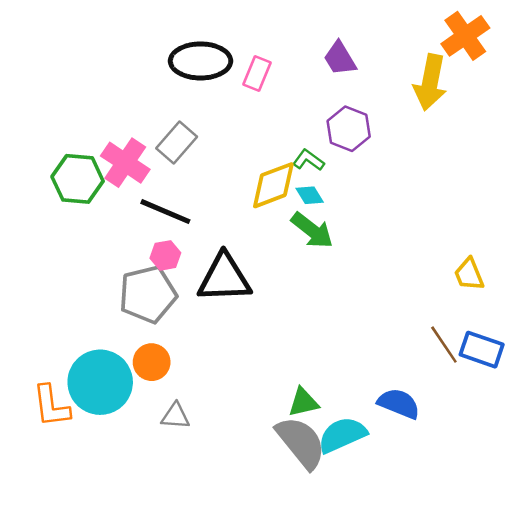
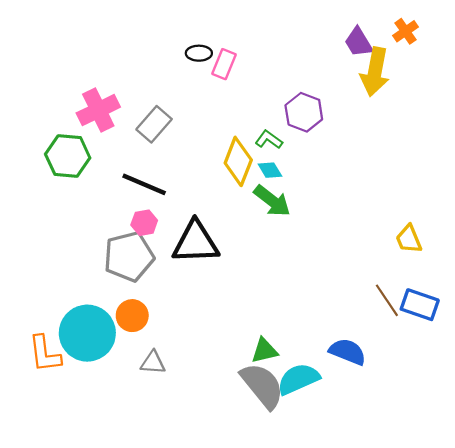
orange cross: (465, 36) -> (406, 31), size x0.6
purple trapezoid: (340, 58) -> (359, 42), moved
black ellipse: (201, 61) -> (199, 53), moved, size x0.5
pink cross: (125, 163) -> (98, 110), moved, turned 30
yellow diamond: (273, 185) -> (238, 161), turned -48

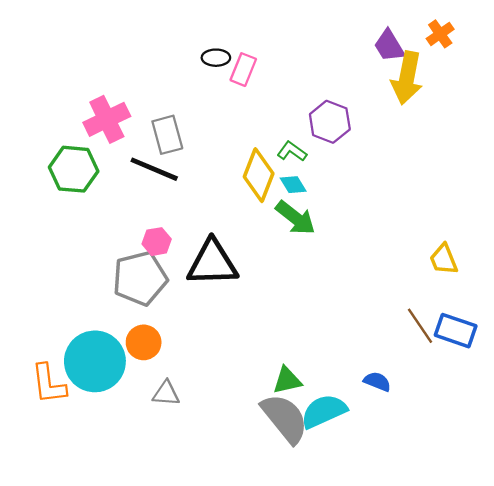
gray rectangle: (154, 124) -> (167, 135), turned -56
black line: (144, 184) -> (154, 169), moved
blue semicircle: (348, 352) -> (377, 382), size x0.7

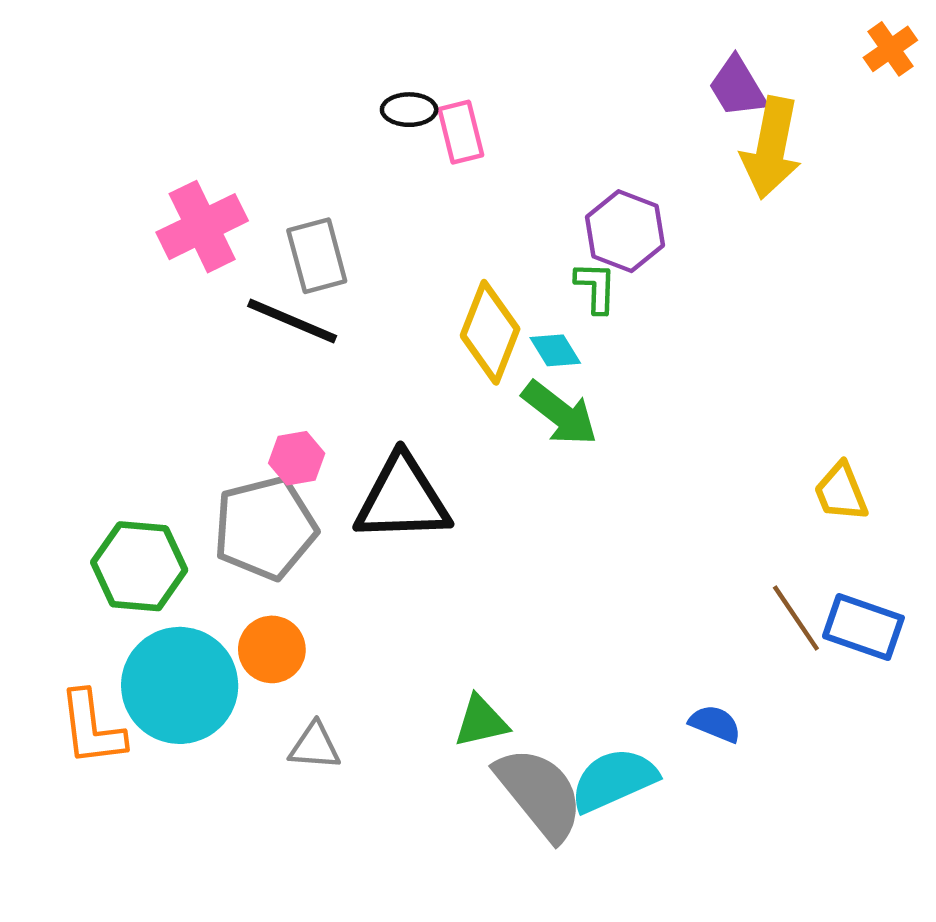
orange cross: (440, 34) -> (890, 49), moved
pink rectangle: (243, 70) -> (461, 132), turned -36
green L-shape: (292, 151) -> (596, 287), moved, turned 56
green hexagon: (74, 169) -> (139, 566), moved
green triangle: (287, 380) -> (481, 721), moved

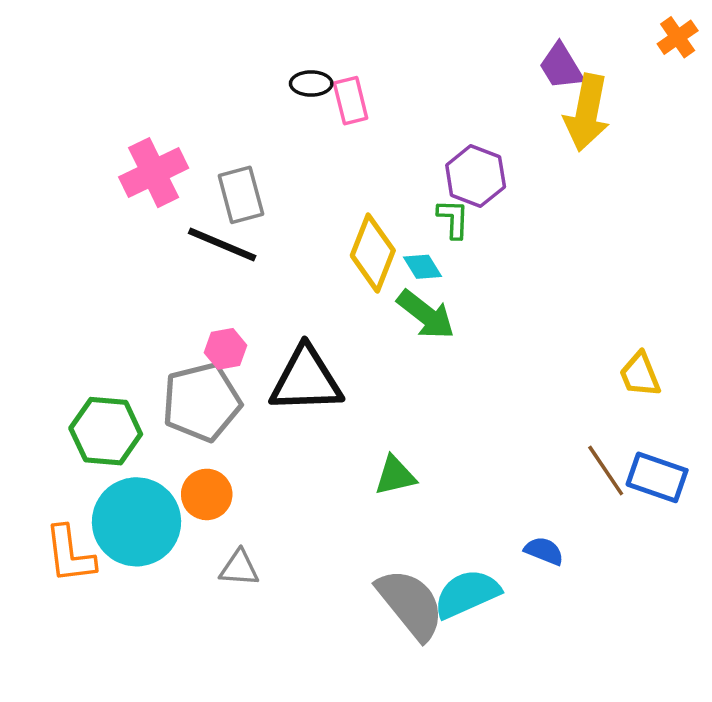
green triangle: (481, 721) -> (395, 476), moved

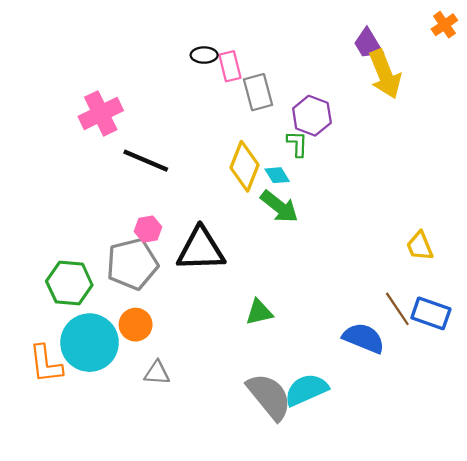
yellow arrow: (587, 113) -> (385, 74), turned -33
gray rectangle: (241, 195) -> (258, 92), moved
blue semicircle: (544, 551) -> (364, 338), moved, size x1.6

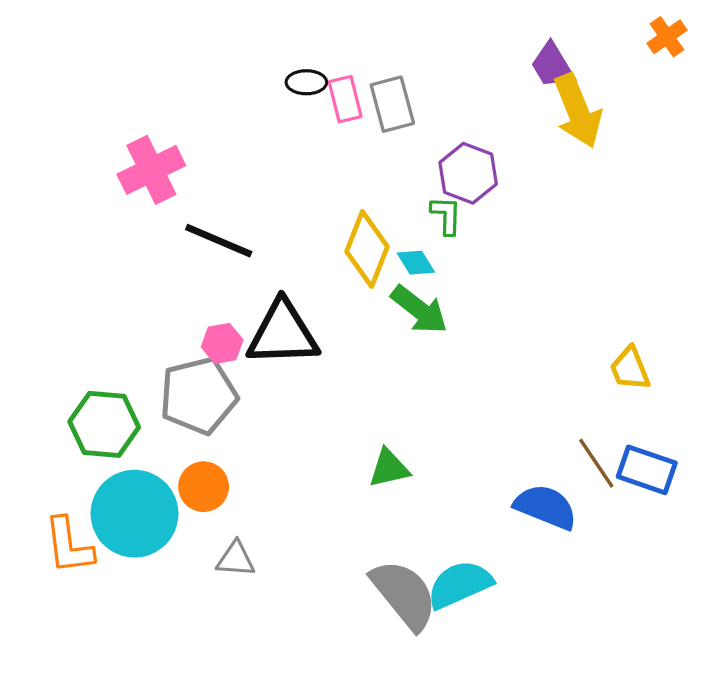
gray rectangle: (258, 92) -> (392, 104), moved
black triangle: (201, 249) -> (283, 333), moved

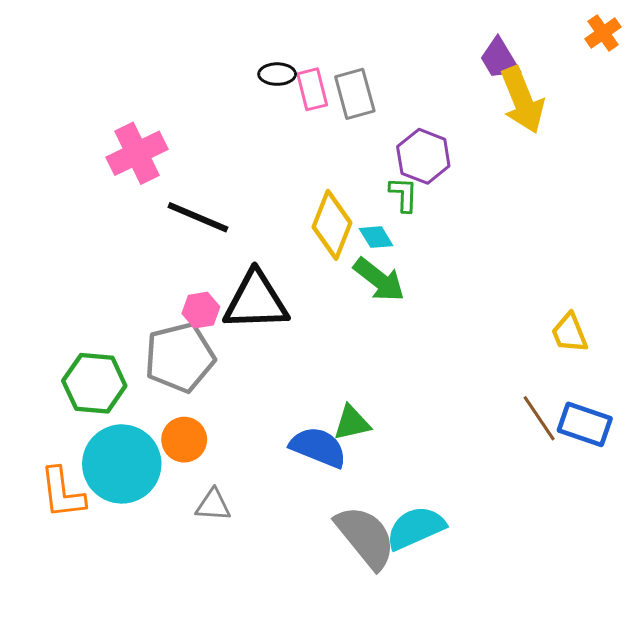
blue semicircle: (546, 507) -> (318, 447), moved

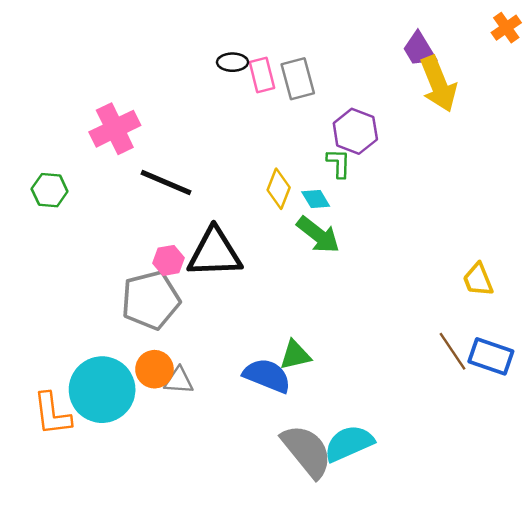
yellow diamond: (332, 225) -> (279, 189), size x0.7
green hexagon: (94, 383) -> (50, 190), moved, size x0.7
gray triangle: (213, 505) -> (179, 381), moved

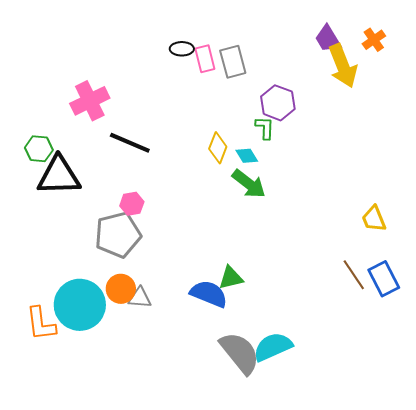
orange cross: (506, 28) -> (374, 40), moved
black triangle: (215, 253) -> (59, 176), moved
blue rectangle: (491, 356) -> (384, 279), turned 44

